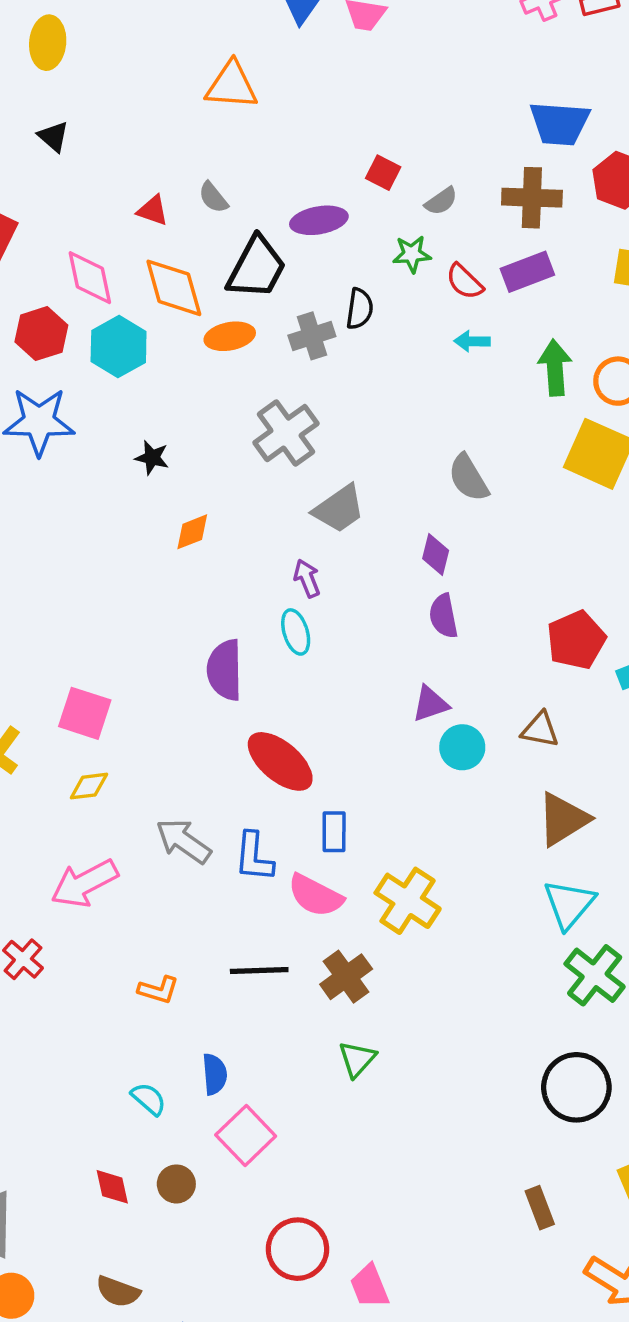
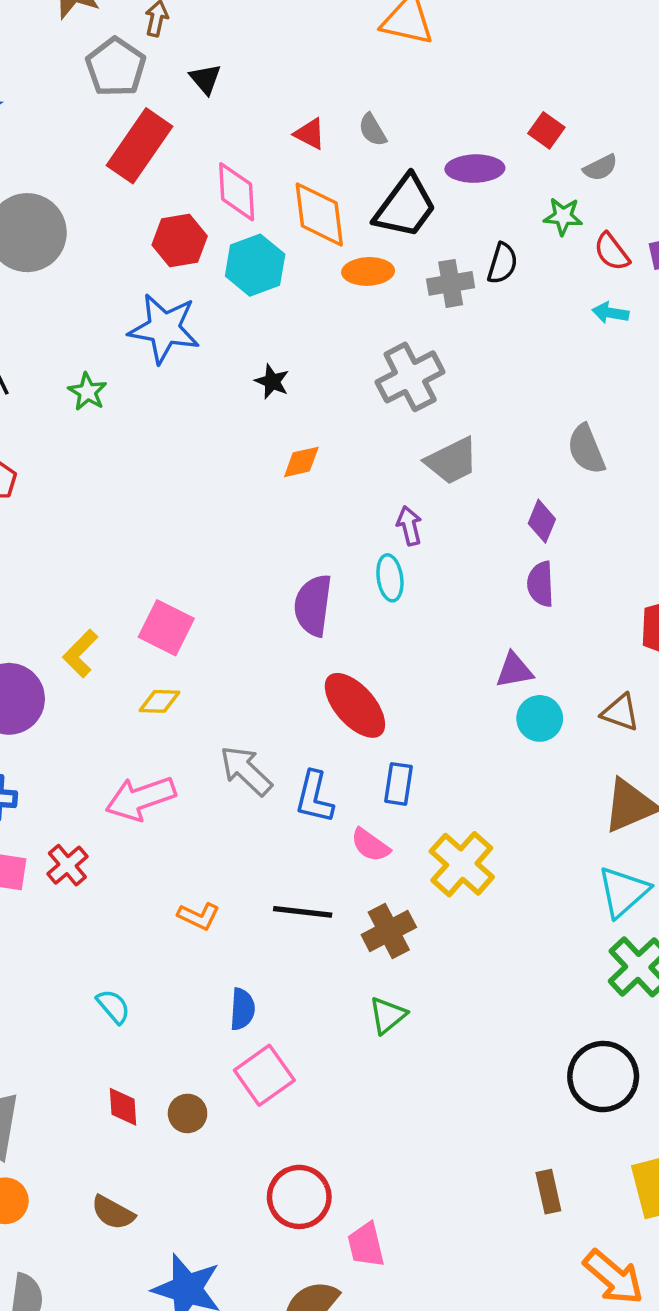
black triangle: (53, 137) -> (205, 79), moved
pink semicircle: (315, 896) -> (370, 845), size x0.7
cyan semicircle: (149, 1099) -> (113, 1006), moved

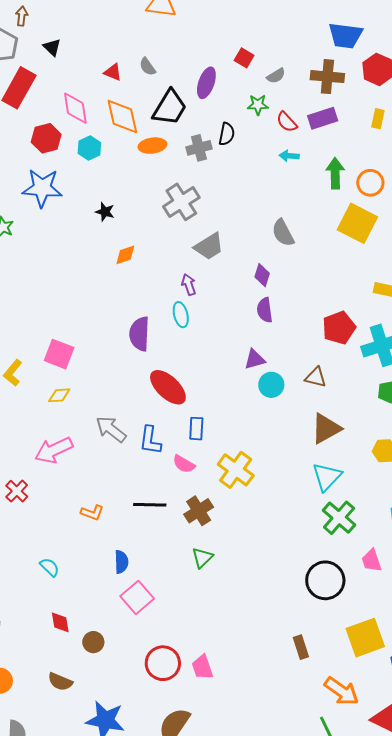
purple ellipse: (475, 169) -> (206, 83), turned -64
cyan hexagon: (255, 265) -> (89, 148), size x0.7
brown circle: (188, 1113) -> (93, 642), moved
pink trapezoid: (366, 1245) -> (202, 667), moved

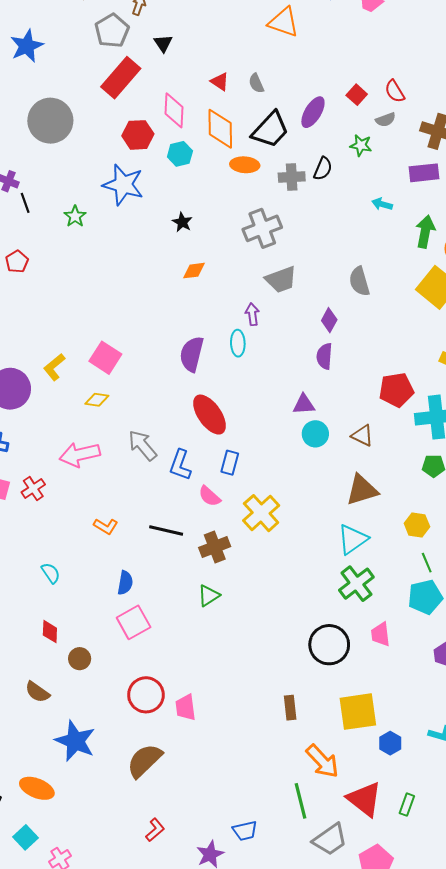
red semicircle: (287, 122) -> (395, 91), moved

